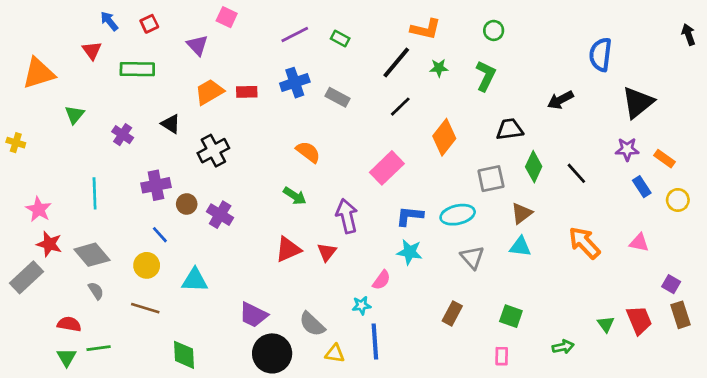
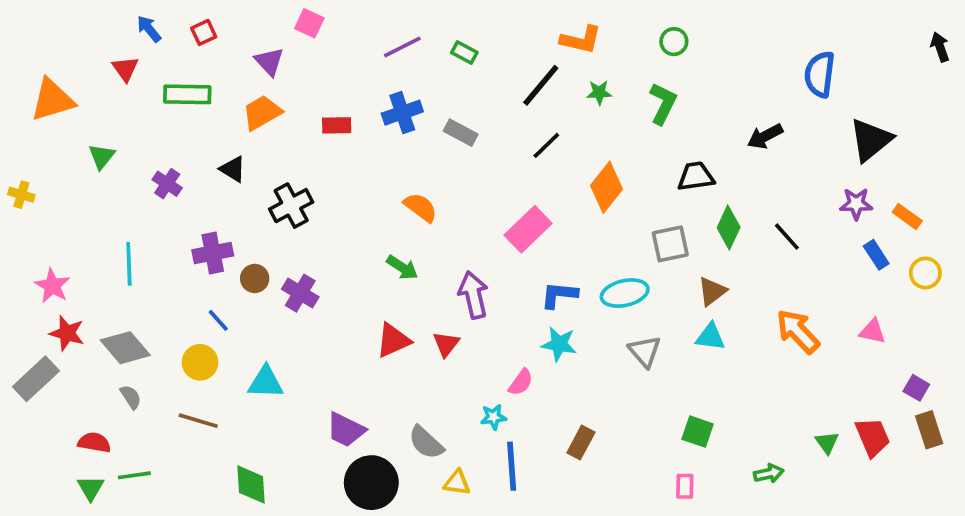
orange trapezoid: (209, 92) -> (262, 113), moved
brown rectangle: (452, 313) -> (581, 443), moved

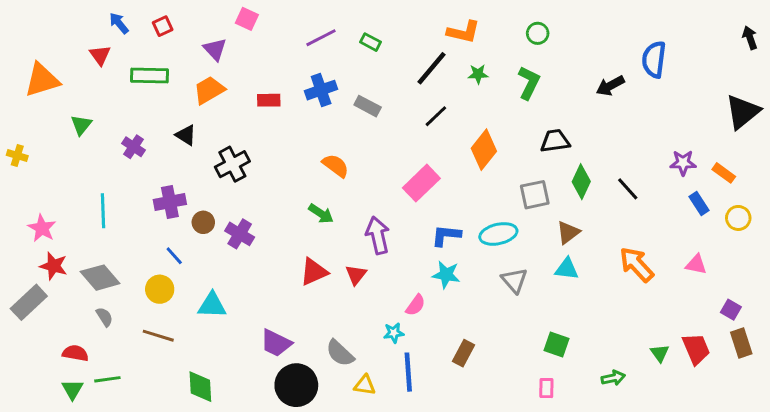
black arrow: (765, 136) -> (610, 86), moved
black triangle: (871, 140) -> (743, 112), moved

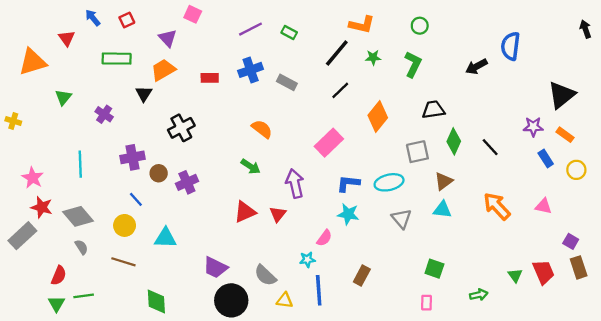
red triangle: (100, 55) -> (67, 38), moved
black triangle: (743, 112) -> (562, 95), moved
black triangle: (186, 135) -> (144, 94), moved, turned 30
purple cross: (240, 234) -> (187, 182), turned 35
red semicircle: (75, 353) -> (59, 275), turned 102

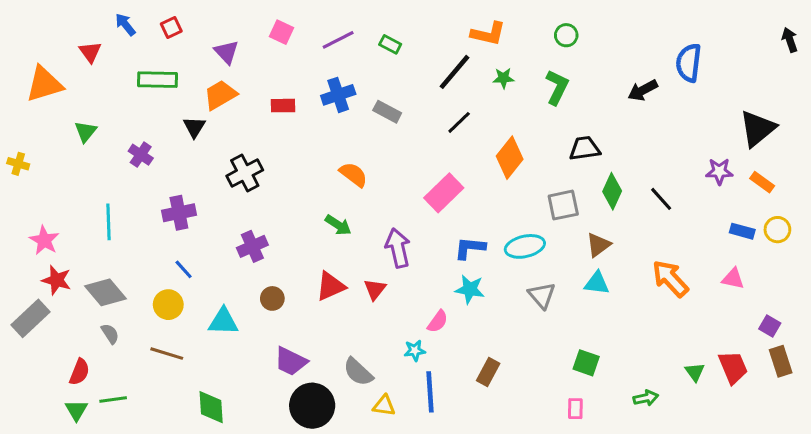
pink square: (193, 14) -> (282, 32), moved
blue rectangle: (546, 158) -> (742, 231), moved, turned -42
brown circle: (159, 173) -> (272, 298), moved

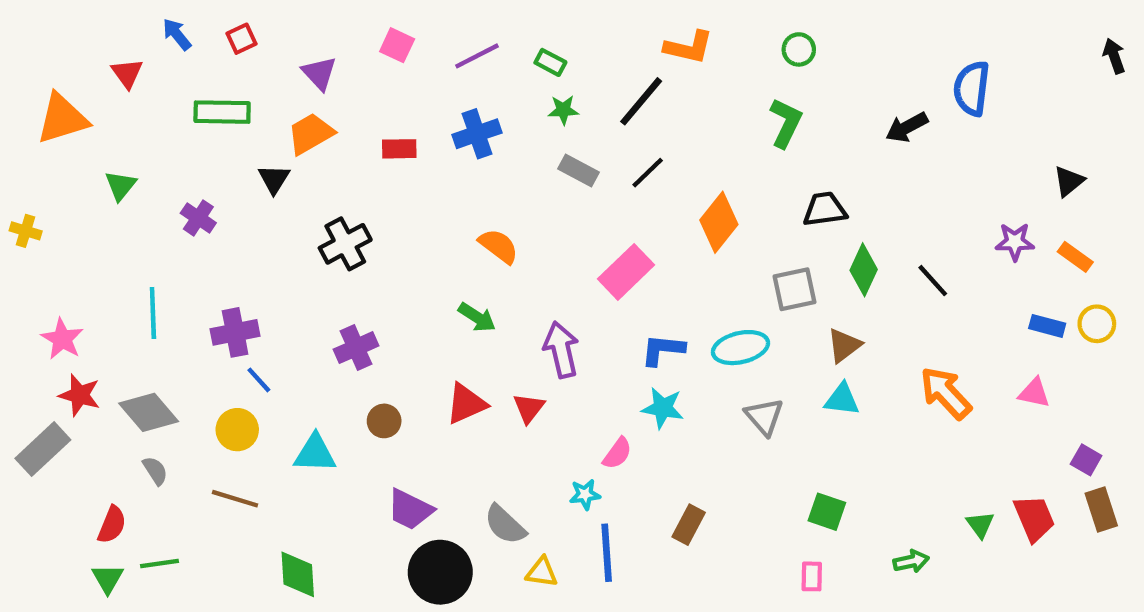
green star: (503, 78) -> (563, 110), moved
gray rectangle: (387, 112) -> (578, 170), moved
black triangle: (758, 129) -> (1069, 181), size x0.6
purple cross: (179, 213) -> (235, 332), moved

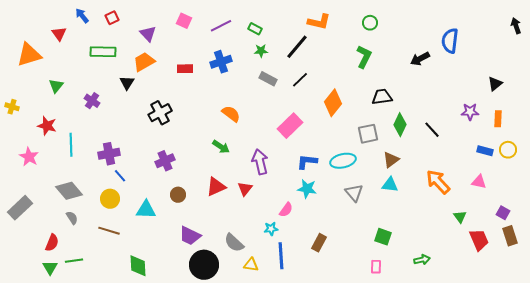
orange rectangle: (1075, 257) -> (498, 119), turned 56
red star: (80, 395) -> (47, 126), moved
green triangle: (980, 525) -> (460, 217), moved

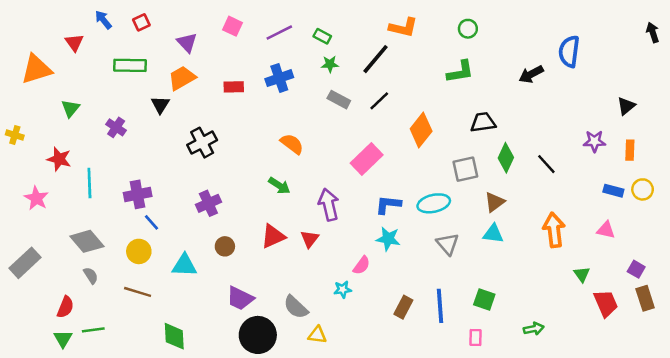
green L-shape: (364, 57) -> (460, 72), turned 55
orange arrow: (438, 182) -> (554, 230), turned 36
blue line: (281, 256) -> (440, 306), moved

